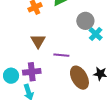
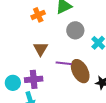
gray circle: (85, 21) -> (75, 30), moved
brown ellipse: (79, 78) -> (80, 71), moved

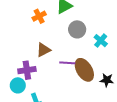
brown triangle: (41, 49) -> (43, 50), turned 35
purple cross: (34, 79) -> (27, 70), moved

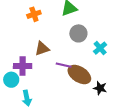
orange cross: (39, 16) -> (34, 14), moved
brown ellipse: (84, 70) -> (79, 75), turned -35

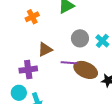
gray circle: (78, 33) -> (80, 38), moved
cyan circle: (11, 80) -> (19, 93), moved

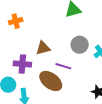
orange cross: (32, 17) -> (16, 21), moved
brown ellipse: (86, 70) -> (51, 81), moved

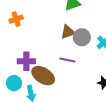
brown triangle: (43, 48) -> (68, 32), moved
brown ellipse: (51, 81) -> (43, 76), moved

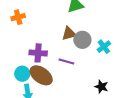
purple cross: (26, 61) -> (38, 53), moved
cyan circle: (14, 83) -> (22, 74), moved

